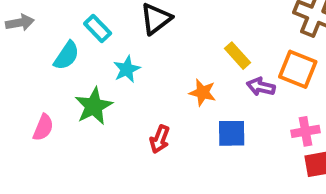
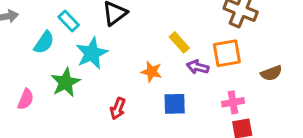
cyan star: (127, 69) -> (92, 53), size x1.5
orange square: (298, 69) -> (227, 53), turned -32

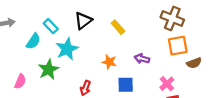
yellow rectangle: (179, 42) -> (118, 27), moved
orange square: (227, 53) -> (178, 46), moved
pink cross: (233, 102) -> (167, 84), turned -32

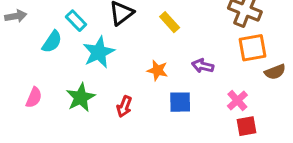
green star: (48, 70) -> (81, 97), moved

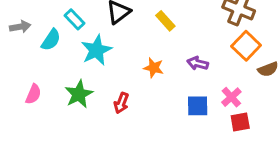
gray arrow: (16, 16) -> (20, 27), moved
orange square: (252, 48) -> (246, 46), turned -36
blue square: (180, 102) -> (198, 106), moved

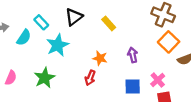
purple arrow: (198, 63) -> (133, 55), turned 64
red arrow: (121, 103) -> (90, 78), moved

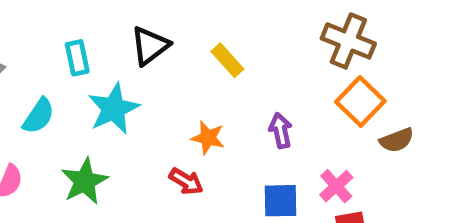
cyan rectangle: (41, 22) -> (77, 58), turned 32
cyan semicircle: (24, 38) -> (39, 116), moved
red arrow: (90, 78) -> (186, 181), turned -80

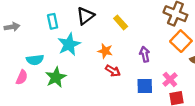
cyan semicircle: (39, 116) -> (35, 60), moved, turned 49
orange star: (208, 138) -> (105, 51), moved
red arrow: (186, 181) -> (113, 71), moved

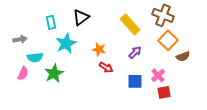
yellow rectangle: (121, 22) -> (130, 24), moved, size x1.5
gray arrow: (12, 27) -> (20, 39), moved
purple arrow: (145, 54) -> (135, 52), turned 56

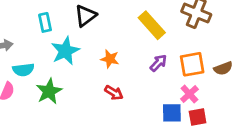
orange square: (168, 40) -> (192, 64), moved, turned 36
red arrow: (106, 67) -> (114, 93), moved
blue square: (135, 81) -> (172, 113), moved

